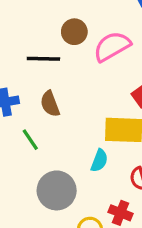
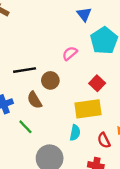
brown circle: (74, 32) -> (50, 80), moved
pink semicircle: (112, 46) -> (70, 53), size x0.6

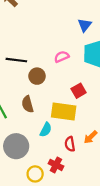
brown semicircle: (35, 100) -> (28, 104), moved

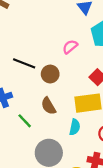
black line: (16, 60) -> (24, 63), turned 30

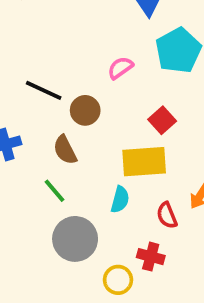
brown semicircle: (48, 106) -> (65, 150), moved
green line: (25, 121) -> (55, 191), moved

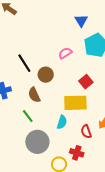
black line: (44, 90) -> (24, 63), turned 30

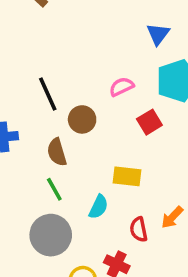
red square: (86, 82) -> (149, 122), moved
yellow rectangle: (75, 103) -> (127, 176), size x0.7
green line: (28, 116) -> (54, 189), moved

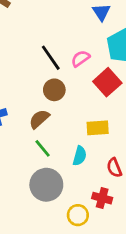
black line: (48, 94) -> (51, 58), moved
red square: (149, 122) -> (107, 82), size x1.4
brown semicircle: (57, 152) -> (39, 119), turned 75

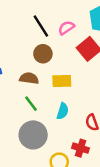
brown semicircle: (39, 119) -> (29, 78), turned 48
yellow rectangle: (98, 128) -> (62, 81), moved

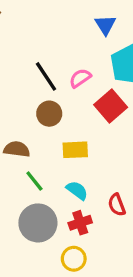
brown semicircle: (29, 78) -> (17, 149), moved
cyan semicircle: (63, 111) -> (77, 190), turned -70
red cross: (81, 148) -> (80, 223), moved, turned -35

